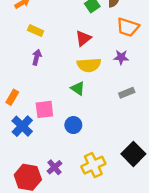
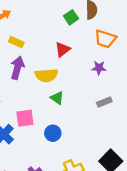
purple arrow: (37, 57) -> (17, 68), size x1.5
yellow semicircle: (89, 65) -> (46, 75), moved

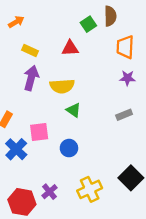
orange trapezoid: (105, 39) -> (125, 47), turned 75
red triangle: (62, 50) -> (70, 48), moved, turned 35
purple star: (99, 68) -> (127, 78), moved

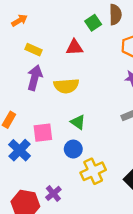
green triangle: (74, 110) -> (78, 122), moved
yellow cross: (90, 189) -> (93, 171), moved

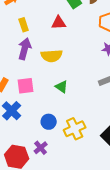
yellow rectangle: (33, 50) -> (24, 25), turned 48
pink square: (43, 133) -> (26, 86), moved
blue circle: (73, 149) -> (49, 122), moved

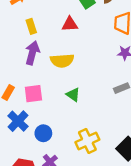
blue circle: (49, 122) -> (43, 133), moved

